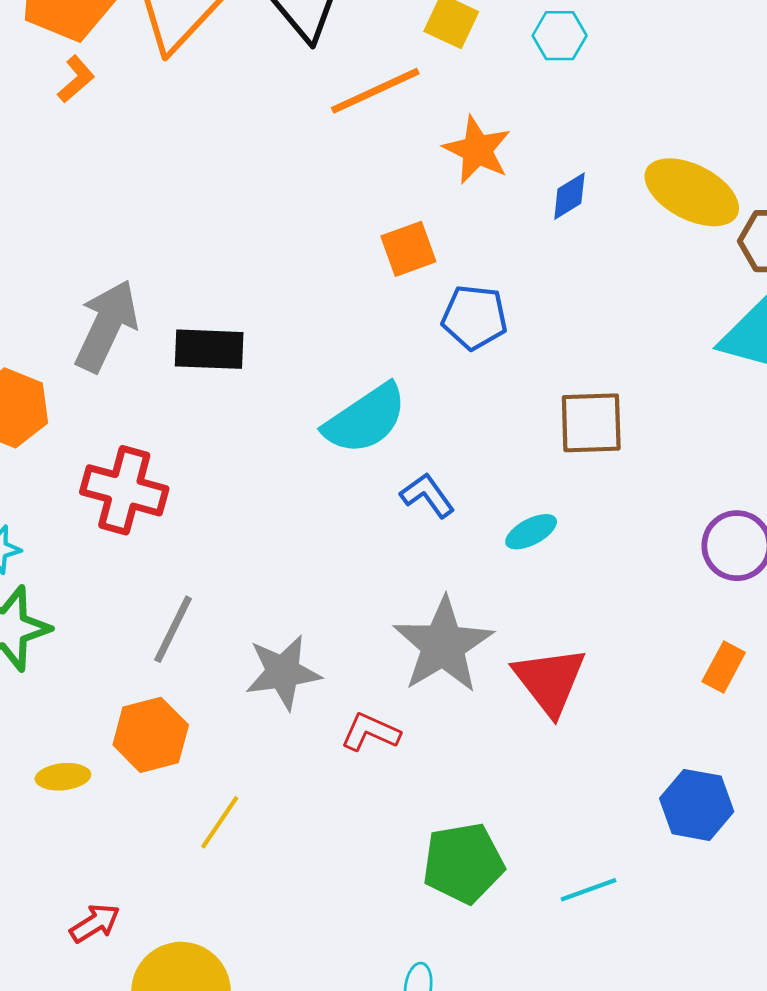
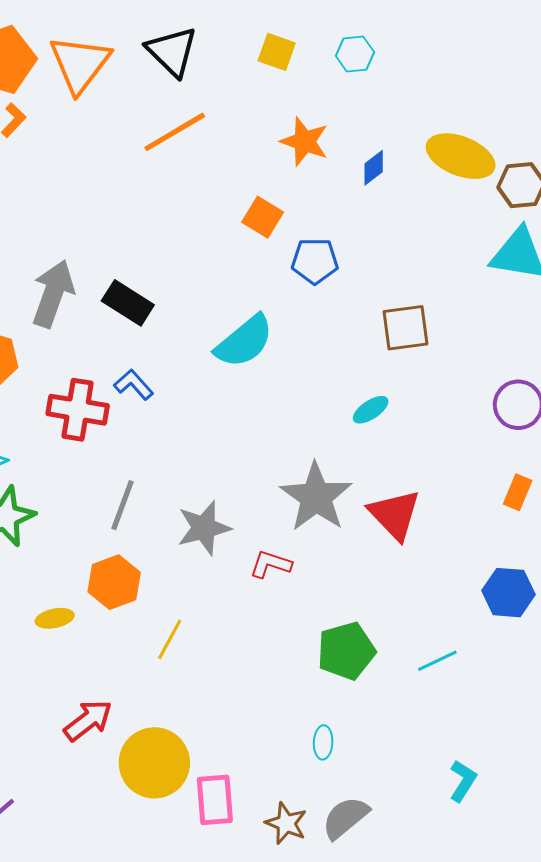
orange line: (375, 91) -> (175, 132), moved
orange square: (408, 249) -> (263, 217), turned -33
black rectangle: (209, 349) -> (128, 303), turned 36
blue L-shape: (427, 495) -> (134, 385), moved
red arrow: (95, 923) -> (88, 720), size x1.4

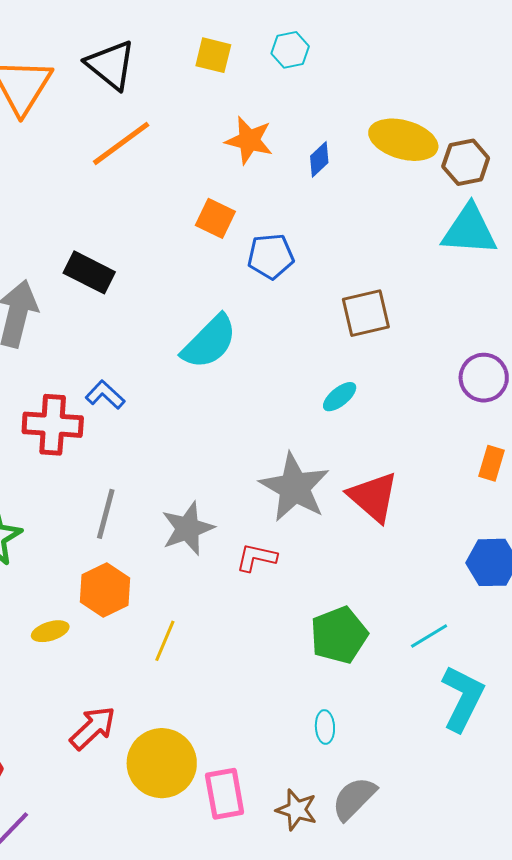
black rectangle: (128, 303) -> (89, 272), moved
cyan L-shape: (463, 781) -> (463, 698), moved, size x1.6

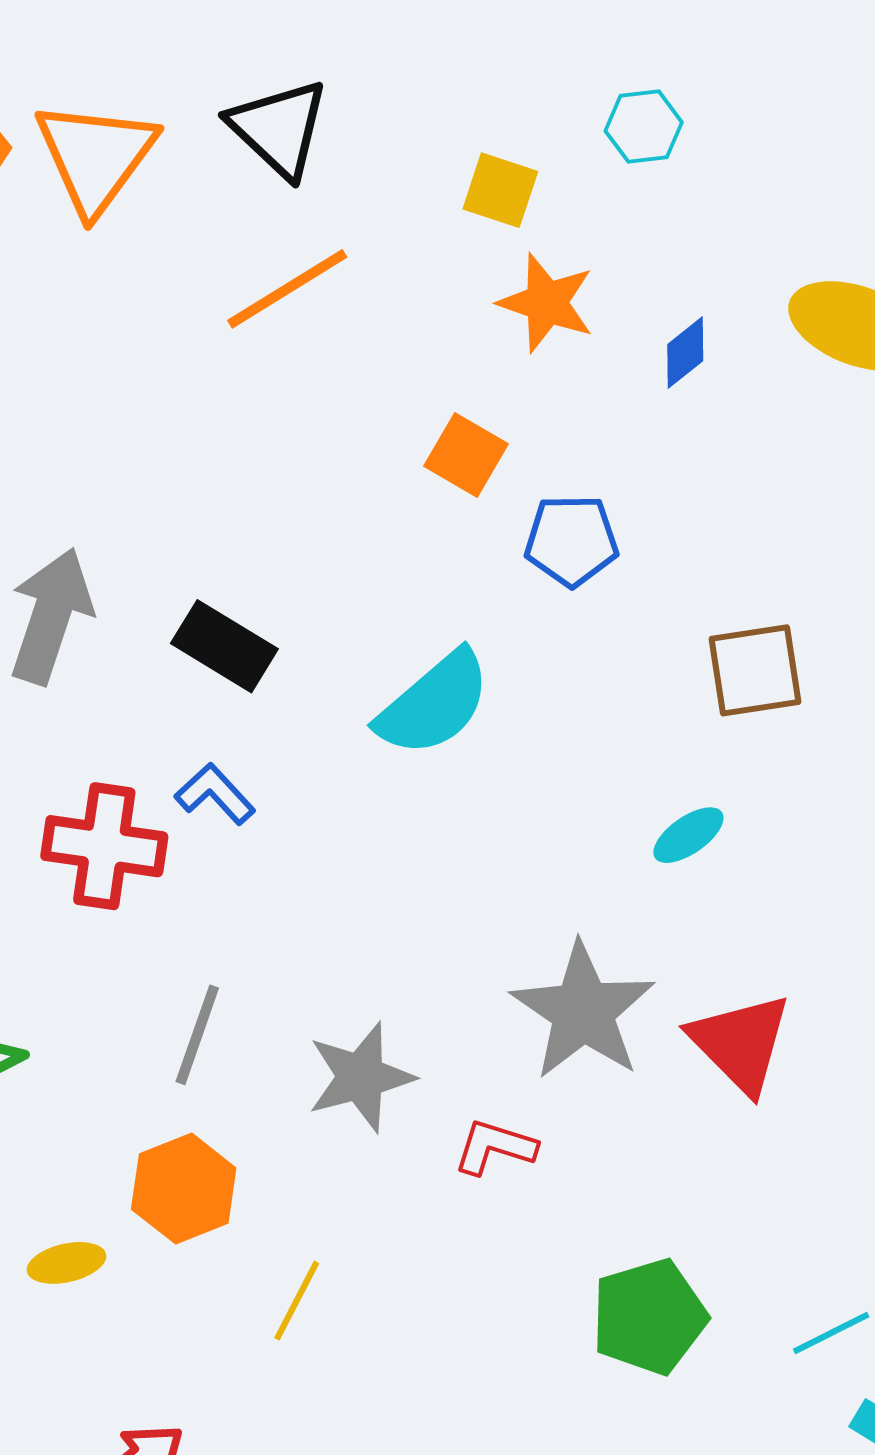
yellow square: (213, 55) -> (500, 190), moved
black rectangle: (89, 272) -> (224, 646), moved

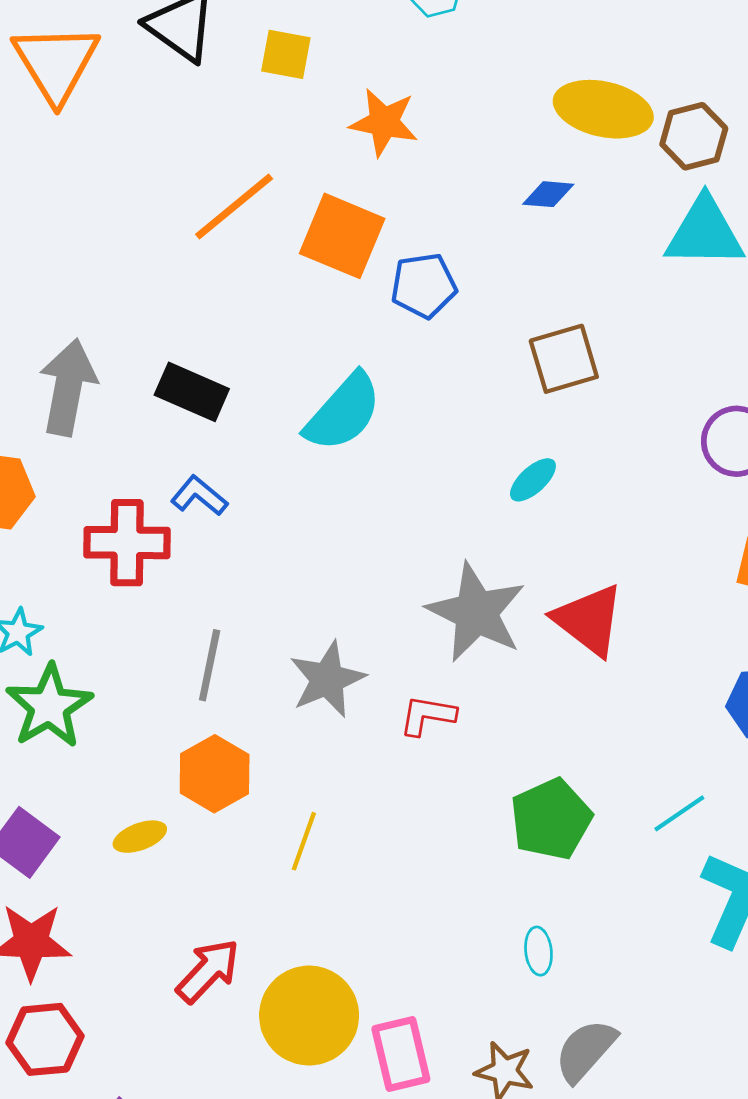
yellow square: (500, 190) -> (286, 54), moved
orange line: (287, 289) -> (234, 206), moved
blue diamond: (685, 353) -> (548, 194), moved, turned 51
orange square: (466, 455) -> (342, 236), size x1.5

